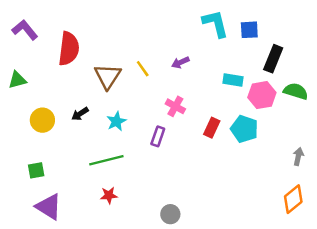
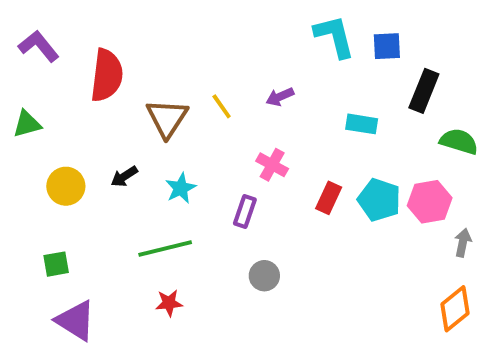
pink hexagon: (262, 95) -> (430, 202), moved
gray circle: (170, 214) -> (264, 276), moved

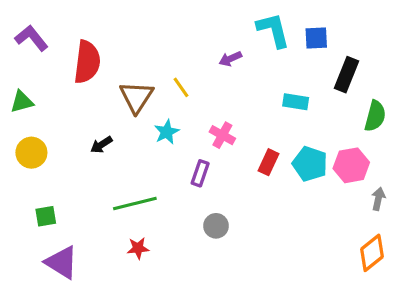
purple arrow: (280, 97) -> (230, 59), moved
green semicircle: (459, 141) -> (375, 116), turned 88
yellow circle: (66, 186) -> (31, 153), moved
cyan star: (181, 188) -> (167, 132), moved

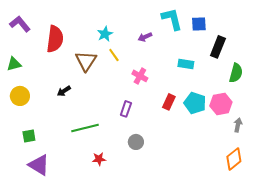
cyan star: (167, 132) -> (105, 34), moved
pink cross: (222, 135) -> (140, 76), moved
red star: (138, 248) -> (99, 159), moved

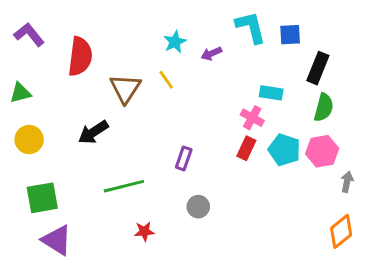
cyan star: (105, 34) -> (175, 42), moved
green semicircle: (236, 73) -> (324, 107), moved
pink cross: (140, 76) -> (252, 118), moved
black arrow: (64, 91) -> (93, 132), size x1.5
green square: (29, 136) -> (42, 198), size x1.6

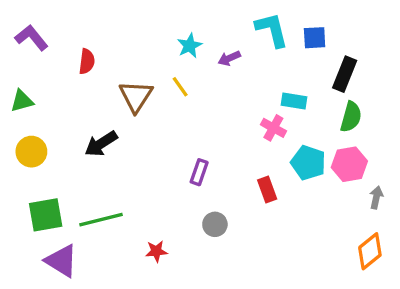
red semicircle: (80, 56) -> (87, 61), size x0.6
red rectangle: (246, 148) -> (267, 190), moved, turned -45
green line: (124, 186) -> (101, 220), moved

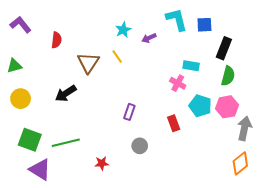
gray arrow: (376, 197) -> (244, 128), size x1.6
green square: (46, 215) -> (30, 140), turned 30

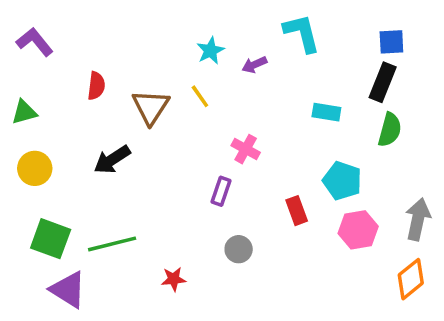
blue square: (204, 25) -> (391, 42), moved
red semicircle: (56, 40) -> (96, 86), moved
pink cross: (178, 83) -> (246, 149), moved
pink hexagon: (227, 107) -> (358, 230), moved

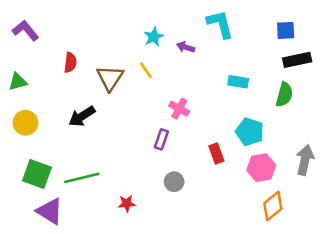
purple arrow: (254, 65) -> (186, 47), turned 42
black rectangle: (383, 82) -> (297, 60), moved, turned 56
orange diamond: (411, 279) -> (273, 206), moved

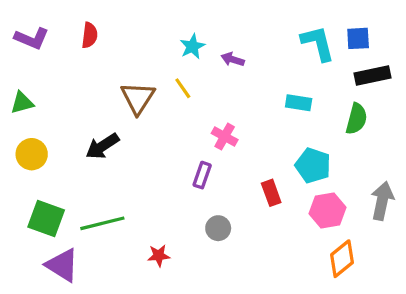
cyan L-shape: (220, 24) -> (318, 43), moved
purple L-shape: (25, 30) -> (32, 38), turned 152
red semicircle: (70, 63) -> (90, 35), moved

